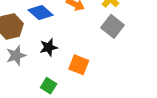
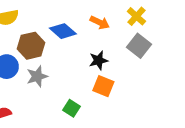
black star: (49, 47) -> (98, 60), moved

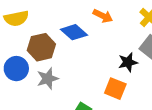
orange arrow: (100, 22) -> (103, 16), moved
black star: (98, 60) -> (128, 62), moved

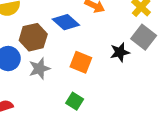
orange square: (115, 89) -> (81, 62), moved

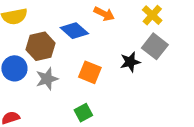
green square: (75, 101) -> (83, 113), turned 30

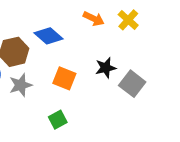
orange arrow: (104, 14) -> (94, 19), moved
gray square: (155, 46) -> (132, 84), moved

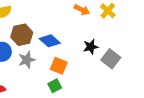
blue diamond: (48, 36) -> (50, 41), moved
orange square: (64, 78) -> (59, 66), moved

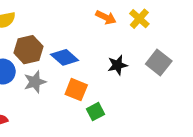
gray square: (111, 59) -> (159, 63), moved
green square: (55, 86) -> (96, 112), moved

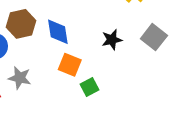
blue diamond: (65, 57) -> (58, 32), turned 40
gray star: (35, 82) -> (20, 78), moved, turned 30

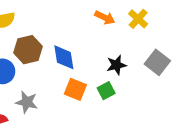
green square: (89, 87) -> (106, 91), moved

